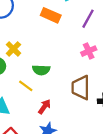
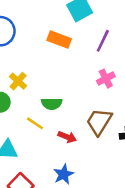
brown trapezoid: (81, 88) -> (99, 122), turned 35
red arrow: (44, 107) -> (67, 137), moved, turned 80

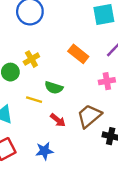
orange rectangle: (59, 39) -> (78, 54), moved
yellow line: (35, 123) -> (34, 100), turned -35

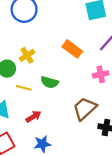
yellow line: (34, 100) -> (24, 88), moved
red arrow: (58, 120) -> (34, 117), moved, turned -70

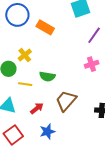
orange rectangle: (72, 49) -> (45, 27), moved
brown trapezoid: (85, 109) -> (66, 101), moved

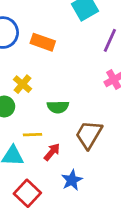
yellow line: (25, 84) -> (32, 135), moved

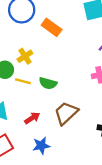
yellow line: (32, 135) -> (23, 81), moved

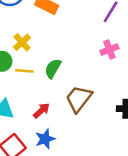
green semicircle: (48, 83) -> (53, 69), turned 114
blue star: (41, 146) -> (45, 139), moved

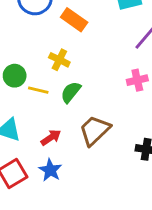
yellow cross: (22, 42) -> (59, 60), moved, turned -30
blue star: (45, 139) -> (50, 170), turned -30

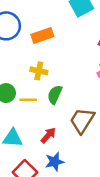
orange rectangle: (74, 20) -> (42, 36), turned -40
blue star: (50, 170) -> (55, 162), turned -30

